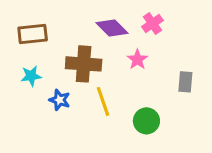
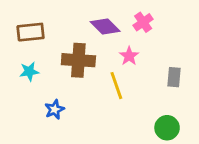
blue star: (60, 100) -> (54, 109), moved, turned 30
yellow line: (103, 101) -> (116, 86), moved
green circle: (146, 121) -> (167, 128), moved

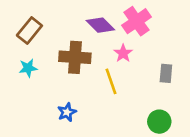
pink cross: (143, 22) -> (137, 21), size x1.5
brown rectangle: (31, 32) -> (29, 31), turned -45
blue star: (54, 109) -> (67, 112), moved

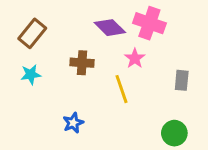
pink cross: (137, 21) -> (149, 23), turned -36
brown cross: (75, 57) -> (82, 63), size x0.7

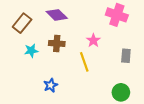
pink cross: (149, 23) -> (117, 15), moved
purple diamond: (110, 28) -> (57, 15), moved
cyan star: (31, 74) -> (31, 51), moved

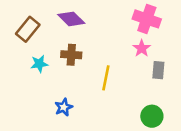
pink star: (93, 40) -> (142, 48), moved
yellow line: (84, 62) -> (106, 78), turned 30

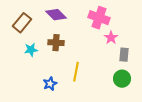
pink cross: (147, 19) -> (99, 18), moved
yellow line: (106, 78) -> (76, 72), moved
green circle: (152, 116) -> (122, 79), moved

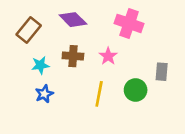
pink star: (111, 38) -> (108, 56), moved
green circle: (122, 79) -> (136, 90), moved
blue star: (50, 84) -> (44, 94), moved

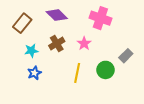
brown cross: (73, 56) -> (57, 43), turned -35
gray rectangle: (162, 72) -> (126, 56), turned 40

